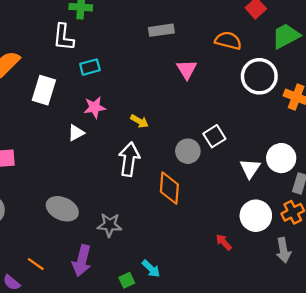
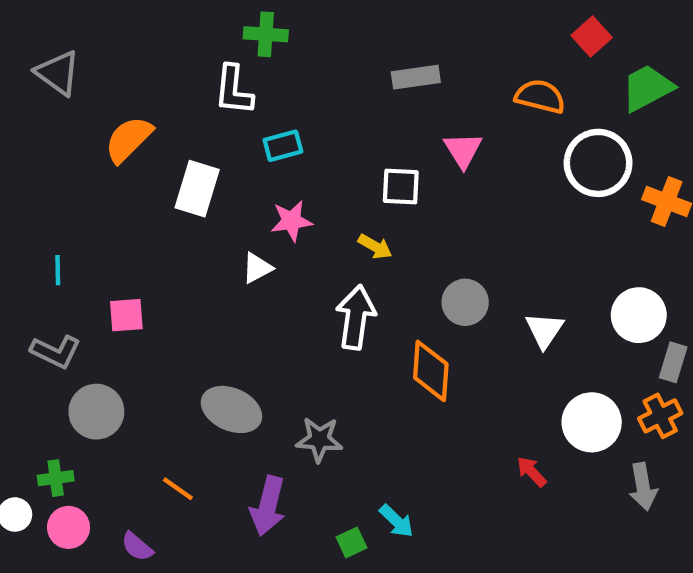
white square: (214, 136) -> (401, 187), moved, turned 35
white triangle: (250, 168) -> (544, 330), moved
orange line: (36, 264) -> (178, 489), moved

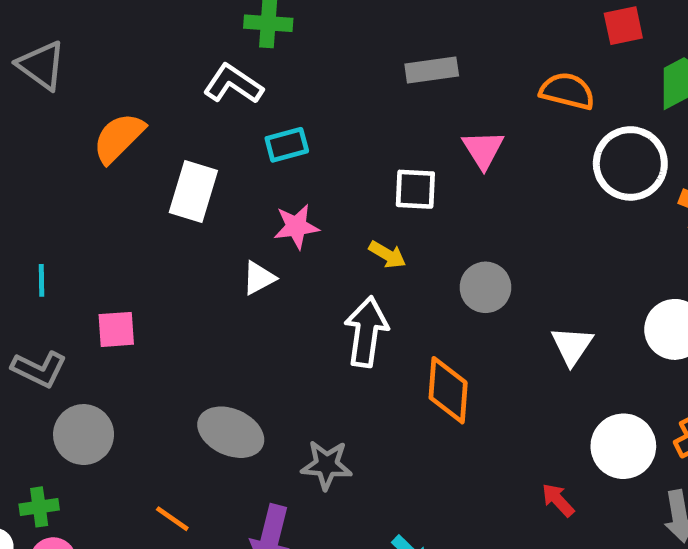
red square: (592, 36) -> (623, 26), turned 30
white L-shape: (234, 90) -> (233, 84), turned 118
gray circle: (465, 302) -> (485, 287), moved

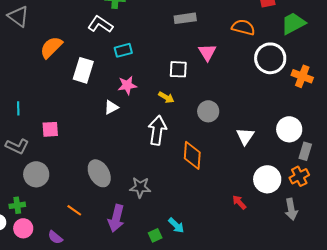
gray ellipse: (231, 432) -> (99, 173), turned 36

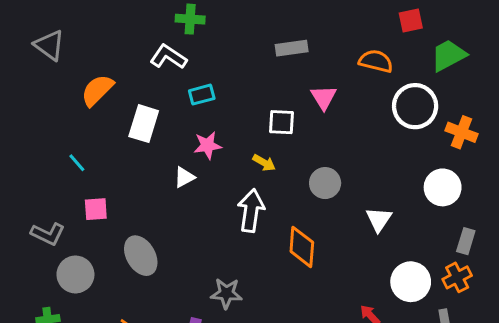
cyan line: (18, 108) -> (77, 163), moved, turned -40
white circle: (289, 129) -> (443, 187), moved
gray ellipse: (99, 173) -> (141, 256), moved

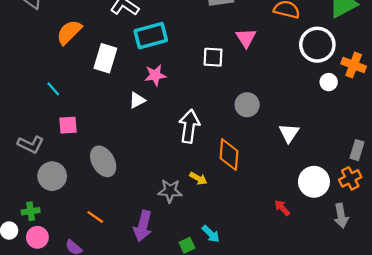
cyan rectangle: (202, 95) -> (151, 36), size x1.6
yellow arrow: (264, 163) -> (198, 178), moved
white circle: (443, 187) -> (329, 82), moved, size x0.6

